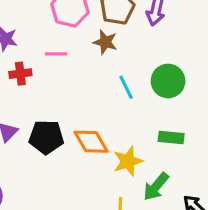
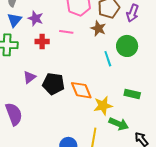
green circle: (168, 81) -> (127, 46), moved
green arrow: (156, 187) -> (119, 124), turned -114

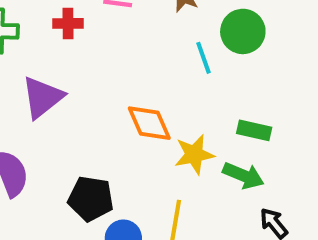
purple triangle: (29, 77) -> (43, 97), size x1.6
black pentagon: (53, 84) -> (91, 199), moved
green arrow: (119, 124) -> (243, 176), moved

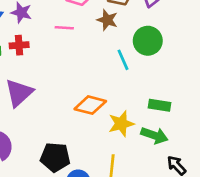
red cross: (68, 23) -> (19, 45), moved
orange diamond: (149, 123) -> (90, 105), turned -48

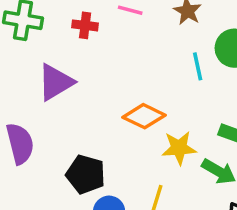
red cross: (19, 45) -> (85, 25), moved

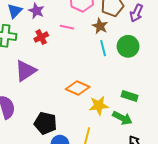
red cross: (85, 25) -> (41, 37), turned -32
cyan line: (198, 66) -> (103, 48), moved

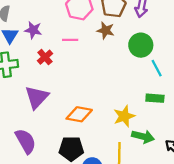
cyan line: (103, 48) -> (157, 68), moved
orange diamond: (78, 88) -> (79, 114), moved
green arrow: (122, 118) -> (143, 137), moved

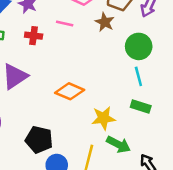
red cross: (45, 57) -> (34, 36), turned 35
cyan line: (157, 68) -> (138, 76), moved
orange diamond: (79, 114) -> (70, 91), moved

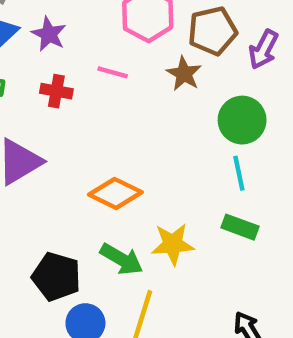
green arrow: (118, 144) -> (121, 259), moved

